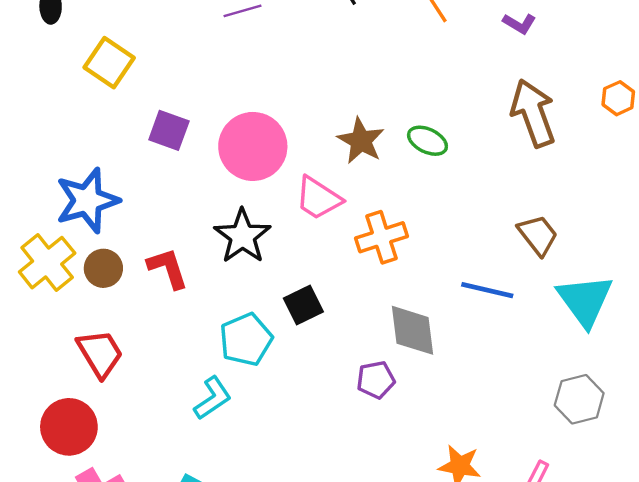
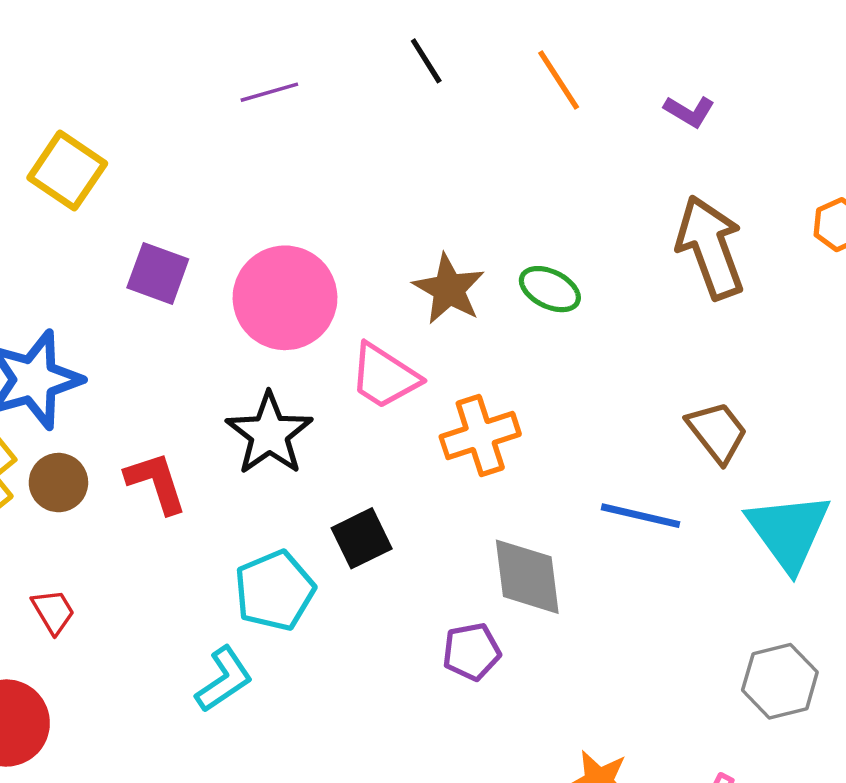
red trapezoid: (100, 353) -> (53, 611), size x0.6

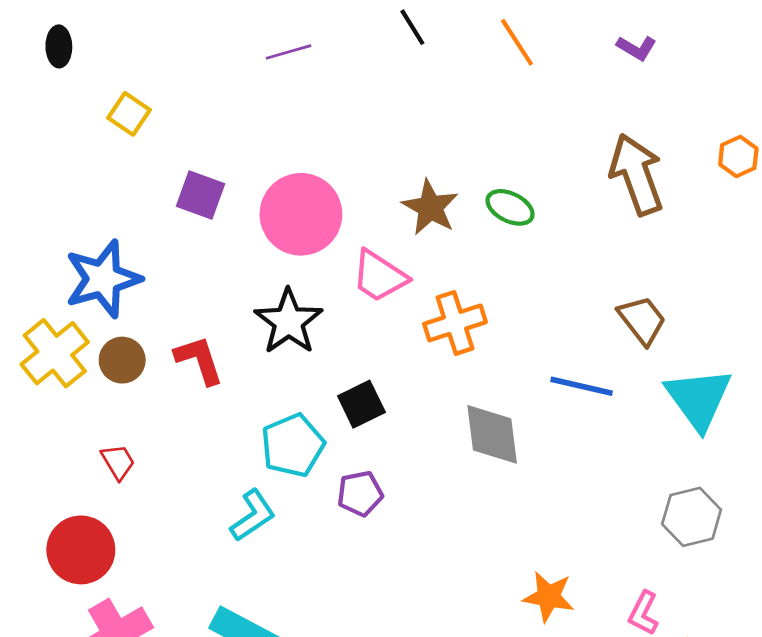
purple L-shape: (689, 111) -> (637, 48), moved
yellow square: (67, 171) -> (129, 114), size x0.7
purple pentagon: (471, 652) -> (360, 494), moved

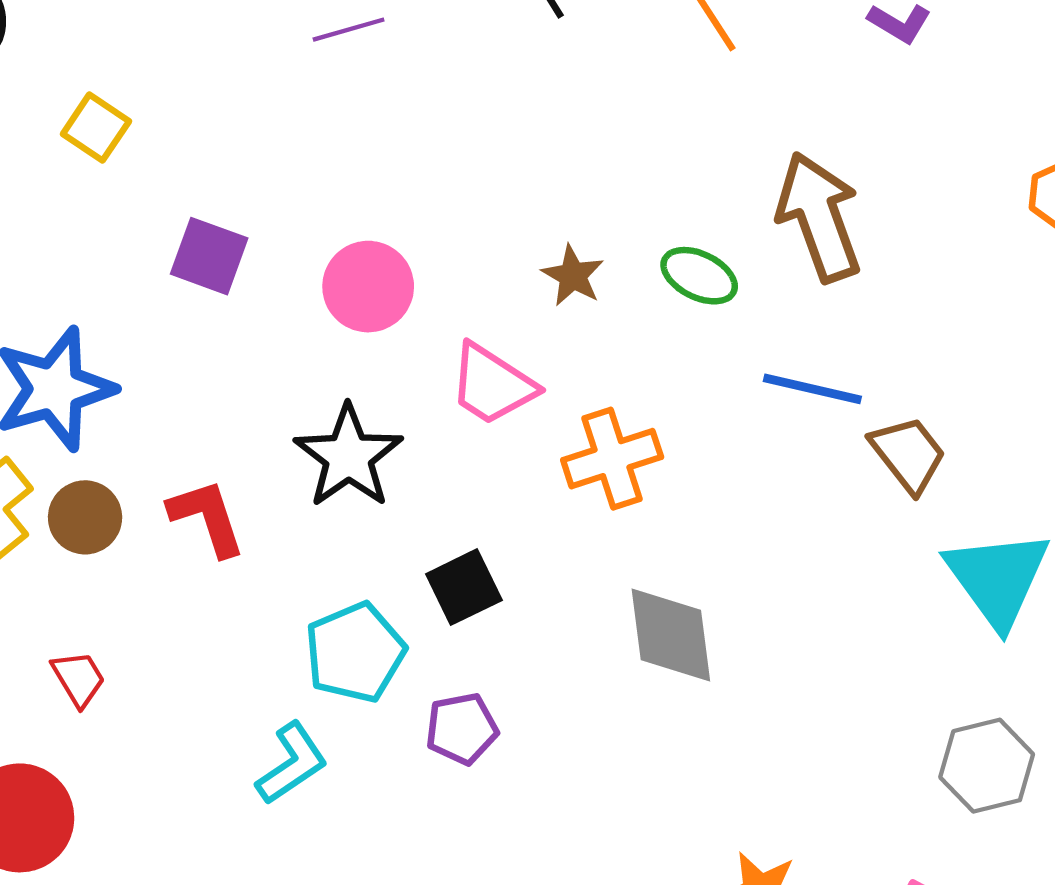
brown arrow: (637, 174) -> (819, 217), moved
brown star: (430, 207) -> (573, 276), size x0.7
pink circle: (301, 214) -> (368, 287), size x0.7
blue line: (582, 386) -> (812, 389), moved

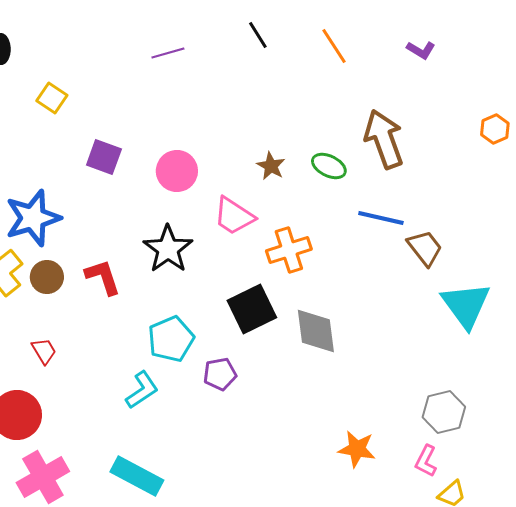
black square: (464, 587) -> (252, 309), moved, size x1.4
gray hexagon: (987, 766) -> (444, 412), moved

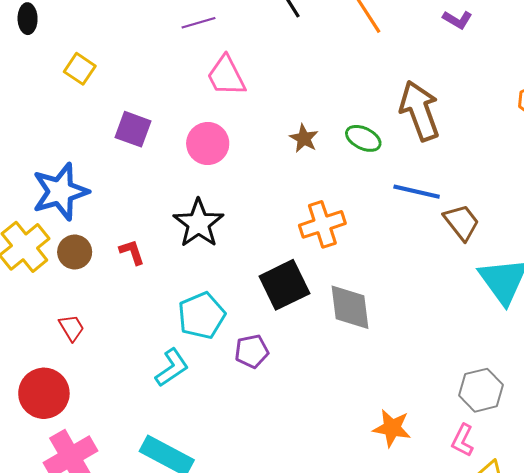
pink trapezoid: (234, 216) -> (226, 76), moved, turned 30
red L-shape: (103, 277) -> (132, 252), size x0.7

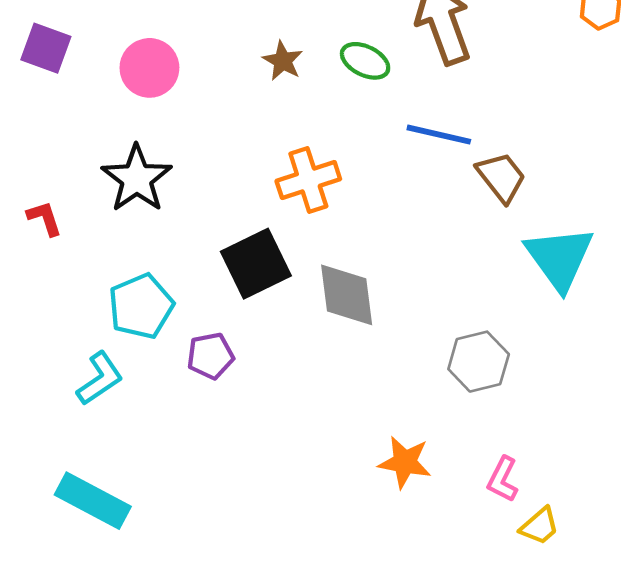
gray hexagon: (481, 390) -> (479, 362), moved

